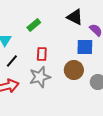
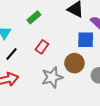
red rectangle: (42, 54) -> (42, 47), turned 32
gray star: (40, 77) -> (52, 77), moved

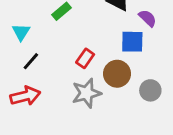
red rectangle: (42, 47) -> (85, 58), moved

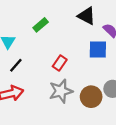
brown circle: (117, 74) -> (91, 97), moved

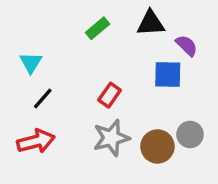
black triangle: (87, 16) -> (151, 23), turned -30
green rectangle: (41, 25) -> (98, 28), moved

